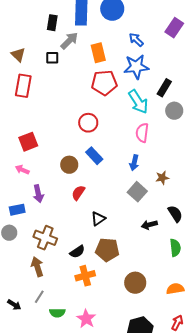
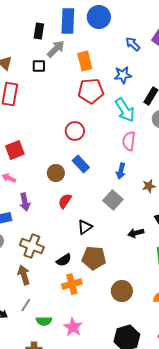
blue arrow: (136, 40) -> (133, 44), moved
blue star: (136, 67) -> (123, 75), size x0.7
gray square: (137, 192) -> (113, 200), moved

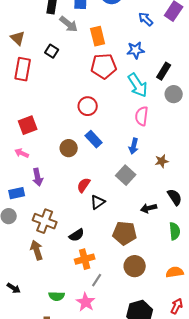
gray arrow: (56, 49) -> (69, 24), turned 84
black square: (39, 66) -> (52, 51), moved, turned 32
red semicircle: (65, 201) -> (84, 185), moved
brown pentagon: (94, 258) -> (125, 233), moved
gray line: (26, 305) -> (97, 280), moved

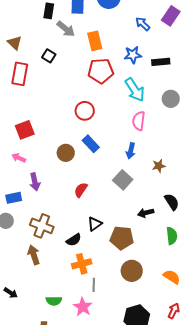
black rectangle: (164, 71) -> (161, 62), moved, turned 54
black triangle: (98, 202) -> (95, 224), moved
orange semicircle: (175, 272) -> (172, 277), turned 42
gray line: (97, 280) -> (94, 285), turned -32

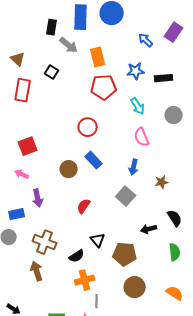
cyan arrow: (135, 90) -> (138, 106), size x0.7
pink semicircle: (139, 121) -> (142, 137), turned -30
black triangle: (95, 224) -> (98, 240), turned -35

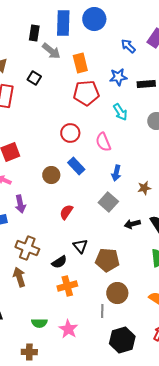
pink semicircle: (142, 137) -> (103, 142), moved
black arrow: (149, 229) -> (132, 224), moved
gray line: (97, 301) -> (102, 311), moved

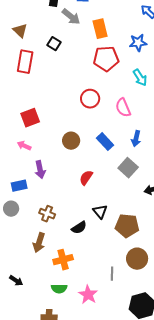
blue rectangle: (76, 166) -> (105, 142), moved
brown cross: (27, 248) -> (47, 214), size x0.7
brown arrow: (19, 277) -> (39, 243), turned -144
orange cross: (67, 286) -> (63, 260), moved
gray line: (102, 311) -> (112, 274), moved

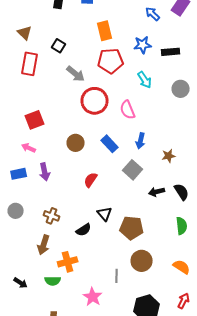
gray arrow: (71, 17) -> (76, 74), moved
red circle: (90, 99) -> (95, 101), size x1.4
blue rectangle: (19, 186) -> (19, 174), moved
green semicircle: (59, 289) -> (53, 281), moved

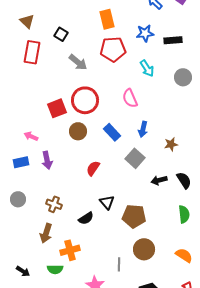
red circle: (95, 101) -> (85, 100), moved
red square: (35, 120) -> (57, 108), moved

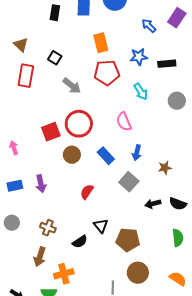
pink arrow: (31, 136) -> (14, 148), moved, turned 48
black semicircle: (184, 180) -> (178, 204), turned 144

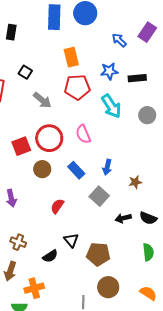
black rectangle: (55, 13) -> (11, 32), moved
cyan arrow: (141, 92) -> (111, 106), size x1.4
pink semicircle: (124, 122) -> (83, 134), moved

